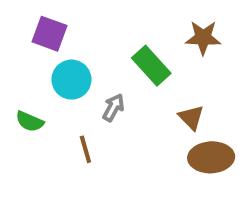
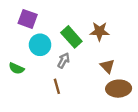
brown star: (203, 38) -> (99, 31), moved
green rectangle: (151, 66) -> (71, 37), moved
brown line: (85, 149) -> (57, 86), moved

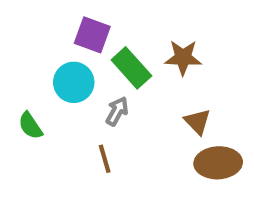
purple square: (28, 19) -> (92, 35), moved
green semicircle: (16, 68) -> (30, 126), turned 32

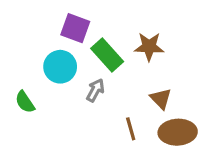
brown line: (105, 159) -> (131, 129), moved

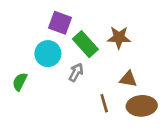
brown triangle: (161, 99) -> (128, 79), turned -36
green semicircle: (25, 102) -> (20, 82), turned 60

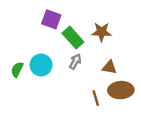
cyan circle: (48, 54) -> (41, 65), moved
gray arrow: (76, 72) -> (75, 62), moved
brown line: (104, 103) -> (96, 98), moved

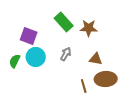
purple square: (51, 19) -> (29, 36), moved
green rectangle: (73, 38) -> (64, 22), moved

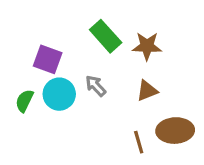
gray arrow: (66, 54) -> (96, 86), moved, turned -72
brown triangle: (96, 59) -> (147, 91), moved, turned -32

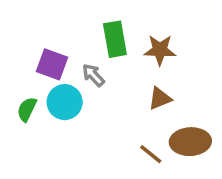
green rectangle: (106, 36) -> (115, 39), turned 32
gray arrow: (96, 86) -> (93, 75), moved
brown line: (139, 142) -> (151, 154), turned -35

